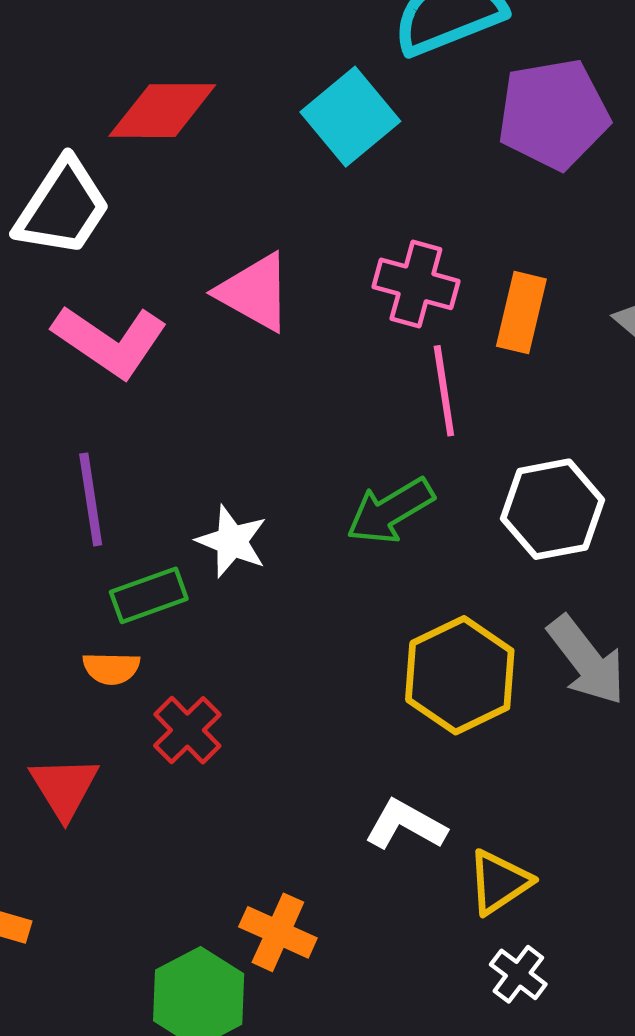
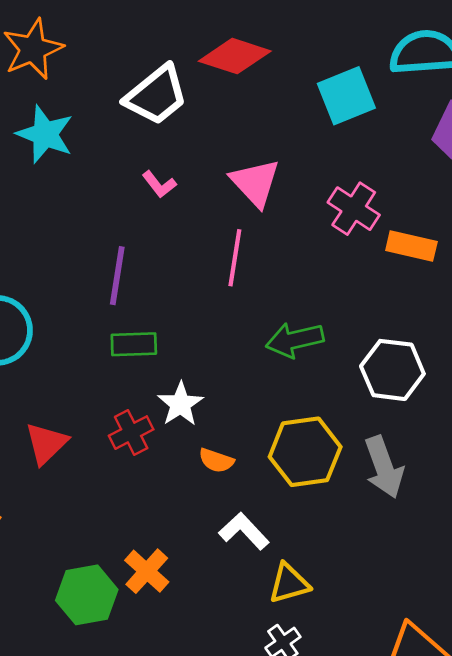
orange rectangle: (521, 313) -> (411, 246), turned 72
pink L-shape: (110, 341) -> (159, 184), size x0.5
pink line: (444, 391) -> (235, 258), moved
white star: (232, 541) -> (180, 404), moved
orange semicircle: (111, 668) -> (216, 460), moved

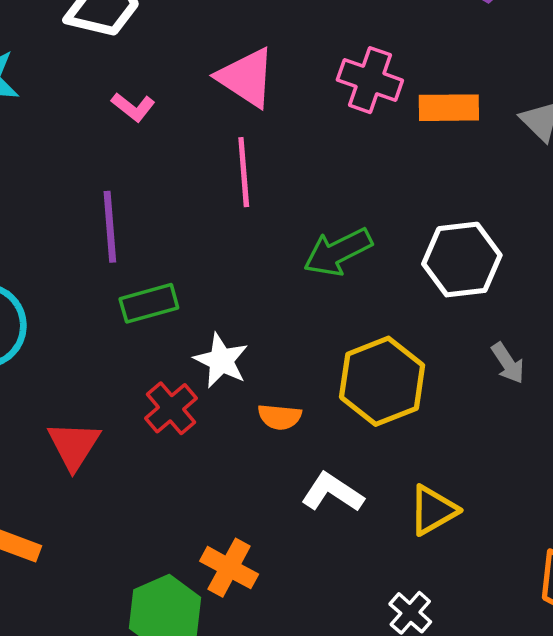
gray arrow: (384, 467) -> (508, 363), moved, size x0.6
yellow triangle: (289, 583) -> (433, 510), moved

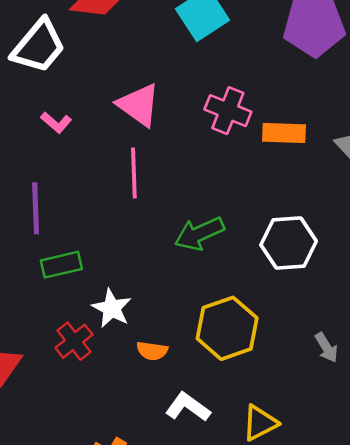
gray arrow: (508, 363) -> (326, 347), moved

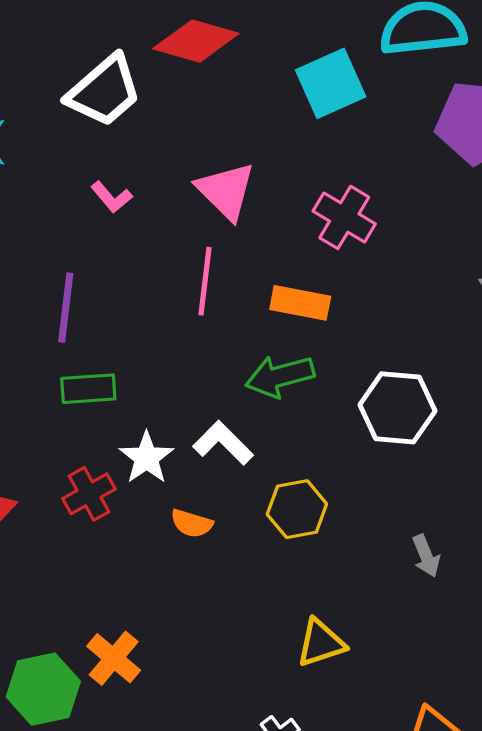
orange rectangle: (284, 133) -> (300, 303), moved
yellow hexagon: (227, 328) -> (297, 509), size x0.7
white L-shape: (188, 407) -> (223, 443), moved

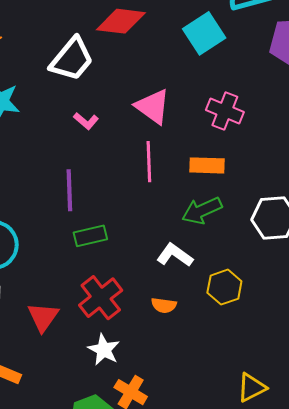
white star: (147, 458) -> (104, 350), moved
red cross: (89, 494) -> (101, 298), size x1.4
yellow triangle: (321, 643) -> (252, 388), moved

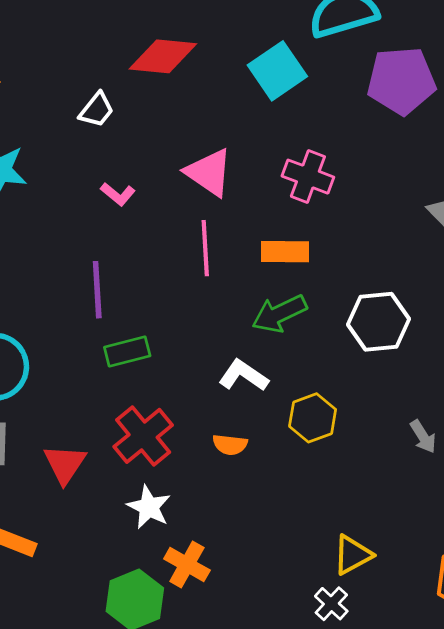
white trapezoid: (72, 59) -> (97, 110), size x0.6

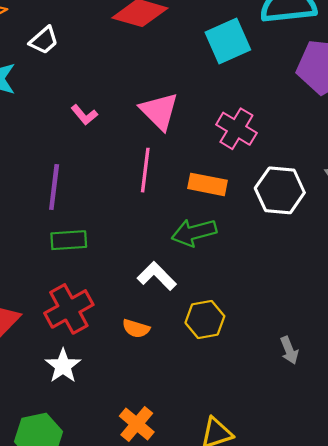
white trapezoid: (97, 110) -> (44, 40), moved
white hexagon: (379, 322) -> (280, 190), moved
orange cross: (187, 564) -> (137, 424), moved

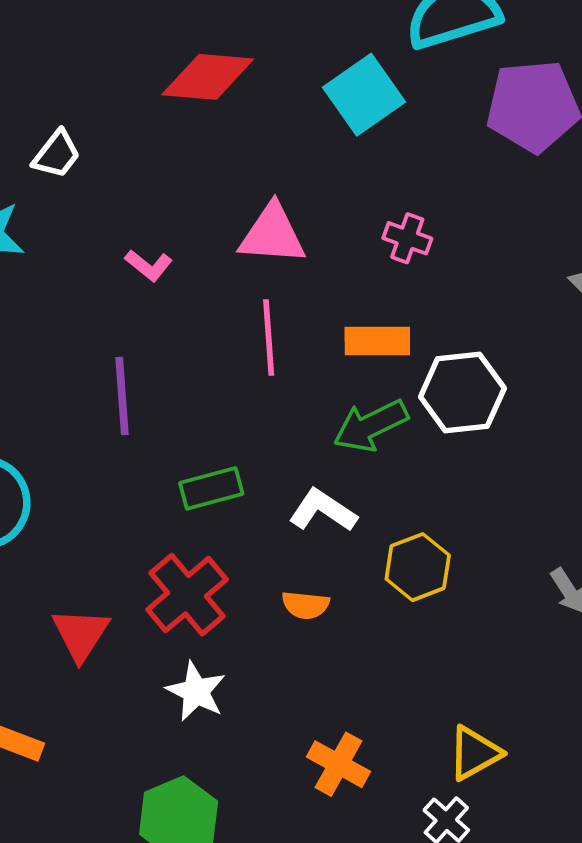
pink triangle: (159, 111) -> (272, 234), turned -30
pink cross: (236, 129) -> (407, 238), size x0.7
white hexagon: (280, 190) -> (462, 393), moved
green rectangle: (69, 240) -> (211, 488), moved

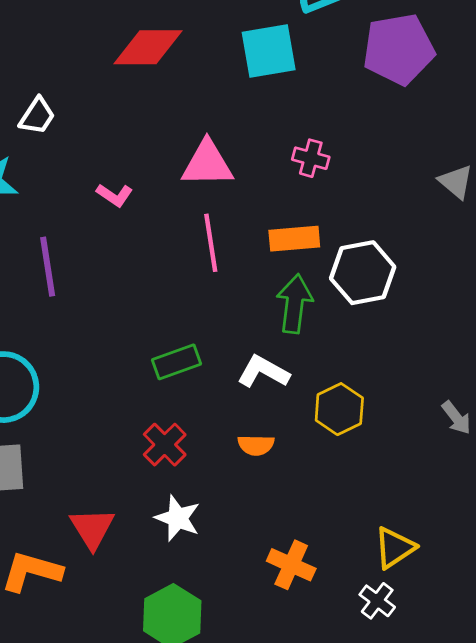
cyan square: (364, 95) -> (269, 51), turned 30
purple line: (122, 396) -> (48, 267), moved
green arrow: (371, 426) -> (295, 304), turned 128
red cross: (187, 595) -> (165, 445), size x0.7
red triangle: (81, 634) -> (92, 528), moved

